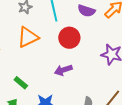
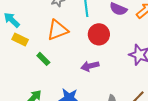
green rectangle: (21, 83) -> (43, 59), moved

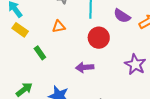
orange triangle: (57, 30) -> (59, 27), size x0.6

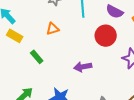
red circle: (99, 38) -> (106, 36), moved

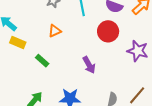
purple arrow: (83, 67) -> (89, 65), turned -102

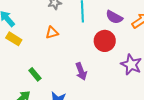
green rectangle: (42, 61) -> (35, 74), moved

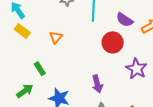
orange triangle: (52, 33) -> (56, 37), moved, turned -40
purple arrow: (81, 71) -> (97, 84), moved

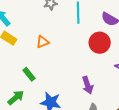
orange triangle: (56, 37) -> (43, 42), turned 32

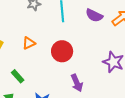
red circle: (100, 43) -> (62, 51), moved

